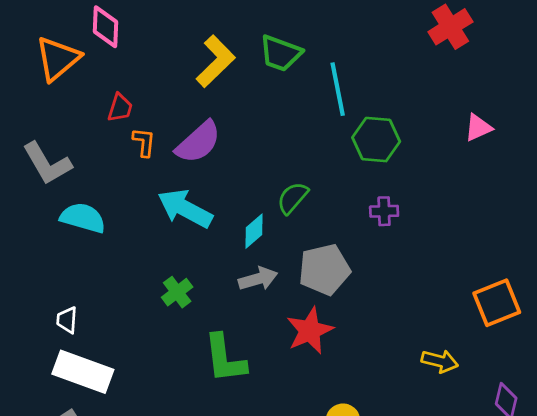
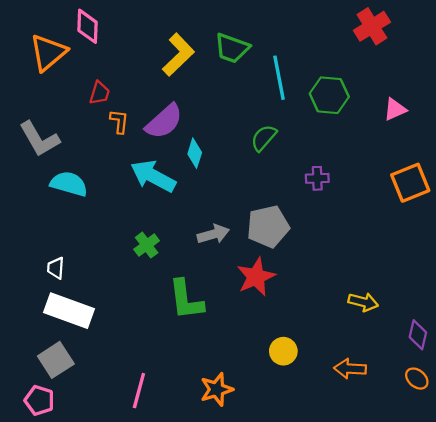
green hexagon: (376, 140) -> (329, 95), moved
green semicircle: (293, 198) -> (264, 138), moved
cyan diamond: (254, 231) -> (195, 153), moved, turned -32
orange square: (497, 303) -> (410, 183), moved

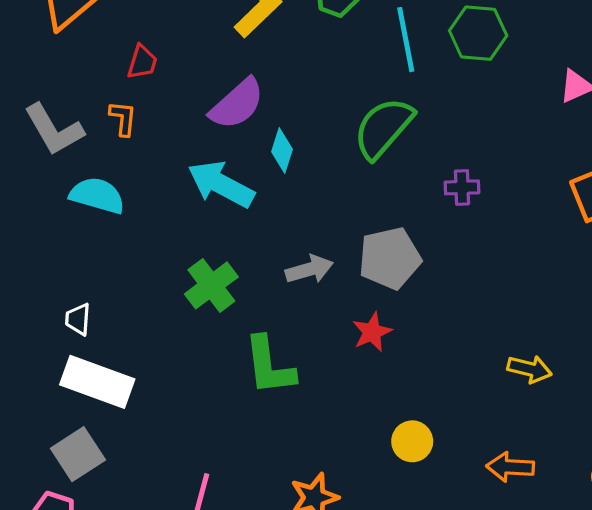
green hexagon: (329, 95) -> (478, 33), moved
orange L-shape: (119, 121) -> (123, 118), moved
green semicircle: (264, 138) -> (383, 128), size x1.6
green cross: (147, 245) -> (211, 285), size x1.4
red star: (256, 277) -> (372, 332), size x0.7

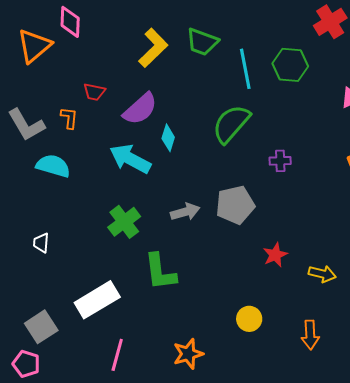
red trapezoid: (142, 62) -> (94, 92), moved, turned 85
red star: (372, 332) -> (275, 255), moved
white rectangle: (97, 382) -> (97, 300), moved, turned -51
orange arrow: (510, 467) -> (310, 335), turned -96

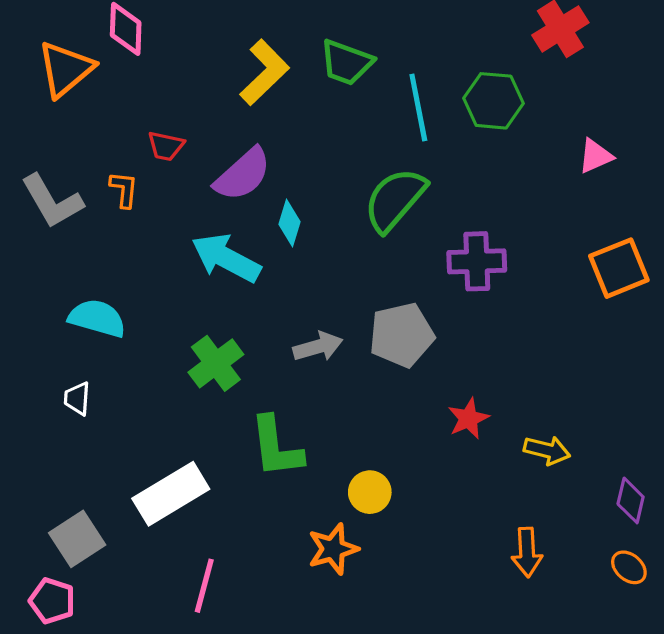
purple cross: (280, 161) -> (477, 261), size x1.6
cyan semicircle: (53, 166) -> (97, 318), moved
yellow circle: (249, 319) -> (370, 492), moved
orange star: (188, 354) -> (333, 549), moved

